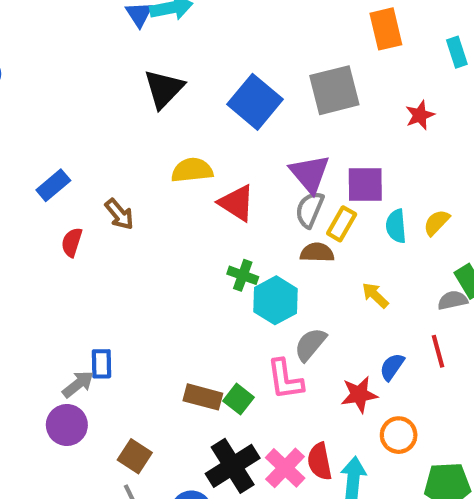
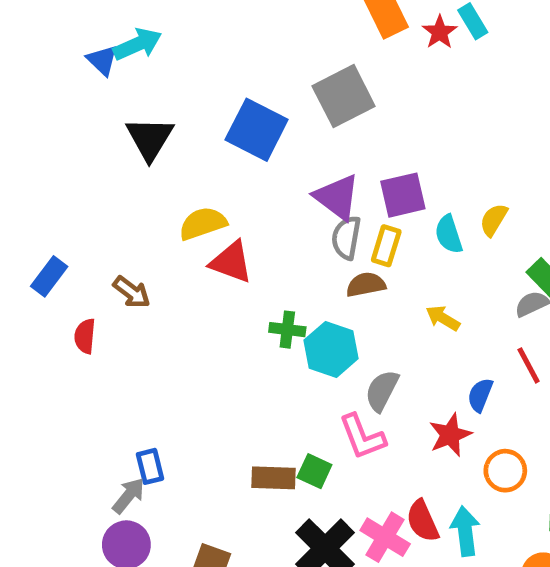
red star: (420, 115) -> (440, 32), moved
red triangle: (237, 203) -> (231, 262), moved

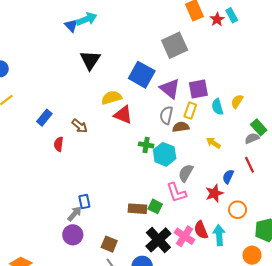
blue square: (257, 130) -> (142, 75), moved
gray semicircle: (346, 238) -> (166, 115), moved

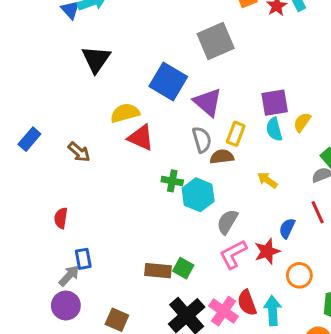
purple square: (198, 89) -> (275, 103), moved
gray semicircle: (166, 115) -> (202, 140), turned 150
red semicircle: (59, 144) -> (61, 218), moved
pink L-shape: (176, 193) -> (233, 254), moved, turned 80

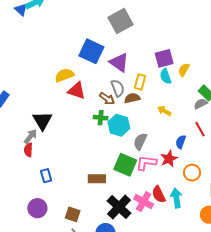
black triangle: (96, 59) -> (42, 121), moved
brown arrow: (79, 152) -> (107, 99), moved
pink L-shape: (233, 254) -> (146, 163), turned 40
green square: (183, 268) -> (125, 165), moved, size x1.6
gray arrow: (69, 276) -> (30, 136), moved

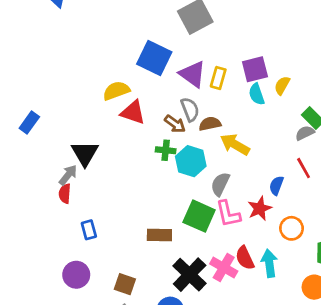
yellow rectangle: (140, 82) -> (218, 78), moved
yellow arrow: (164, 111) -> (235, 144), moved, size x1.5
pink L-shape: (146, 163) -> (228, 214), turned -110

